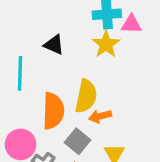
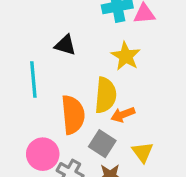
yellow star: (106, 44) -> (126, 56), moved

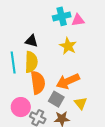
yellow semicircle: (106, 95) -> (31, 62), moved
orange arrow: (123, 115) -> (68, 81), size x1.6

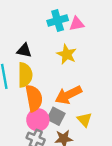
pink circle: (21, 107) -> (38, 120), moved

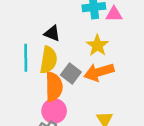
orange arrow: (68, 95) -> (99, 72), moved
gray square: (56, 116) -> (71, 74), moved

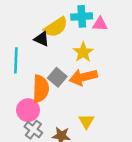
yellow semicircle: (49, 60) -> (56, 27), moved, turned 45
pink circle: (54, 111) -> (28, 110), moved

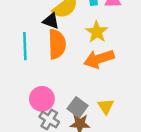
gray square: (57, 77) -> (78, 107), moved
orange semicircle: (41, 89) -> (57, 44), moved

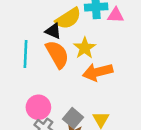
yellow star: (97, 32) -> (85, 48), moved
orange semicircle: (57, 44) -> (57, 54), turned -32

